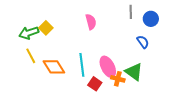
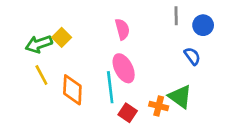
orange diamond: (54, 67) -> (72, 90), turned 35
pink ellipse: (108, 67) -> (124, 68), moved

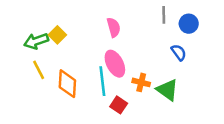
orange cross: (159, 106) -> (141, 82), moved

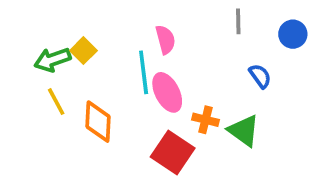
blue circle: (189, 24) -> (293, 34), moved
cyan line: (102, 81) -> (144, 72), moved
red square: (119, 105) -> (173, 152), size x1.6

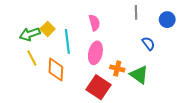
cyan line: (144, 72) -> (67, 41), moved
pink ellipse: (167, 92) -> (95, 53), turned 40

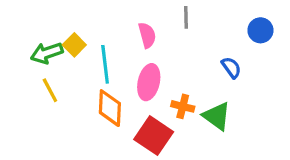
gray line: (136, 12) -> (186, 17), moved
orange diamond: (56, 70) -> (110, 108), moved

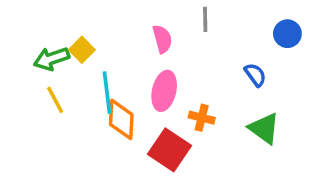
cyan line: (105, 64) -> (107, 93), moved
green triangle: (217, 116) -> (264, 128), moved

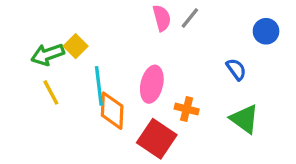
gray line: (205, 19) -> (190, 18), turned 40
pink semicircle: (162, 39) -> (162, 18), moved

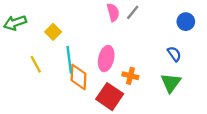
green arrow: (48, 54) -> (15, 23), moved
blue semicircle: (236, 69) -> (174, 54), moved
green triangle: (244, 119) -> (171, 83), turned 30

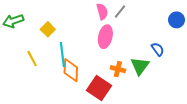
blue circle: (186, 22) -> (177, 20), moved
pink ellipse: (106, 59) -> (105, 37), moved
green triangle: (171, 83) -> (140, 66), moved

